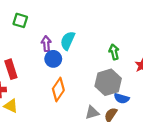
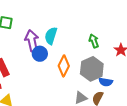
purple arrow: (46, 44) -> (32, 41), size x1.5
orange diamond: (58, 89) -> (64, 66), moved

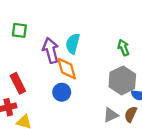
blue circle: (40, 54) -> (62, 92), moved
orange diamond: (64, 66) -> (67, 69), moved, turned -40

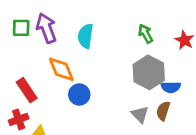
purple arrow: (51, 50) -> (46, 28), moved
orange diamond: (67, 69) -> (61, 69), moved
gray triangle: (111, 115) -> (140, 114), turned -42

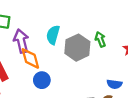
purple arrow: (46, 28) -> (21, 41), moved
gray hexagon: (149, 72) -> (77, 48), moved

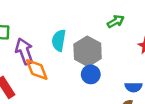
green arrow: (100, 39) -> (116, 21), moved, turned 88
blue circle: (42, 80) -> (91, 74), moved

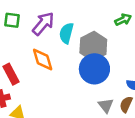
purple arrow: (24, 51) -> (43, 24), moved, turned 55
blue circle: (91, 74) -> (94, 69), size x1.6

